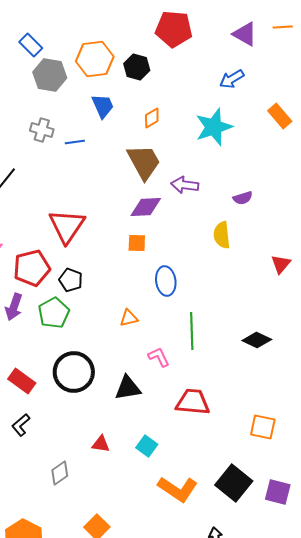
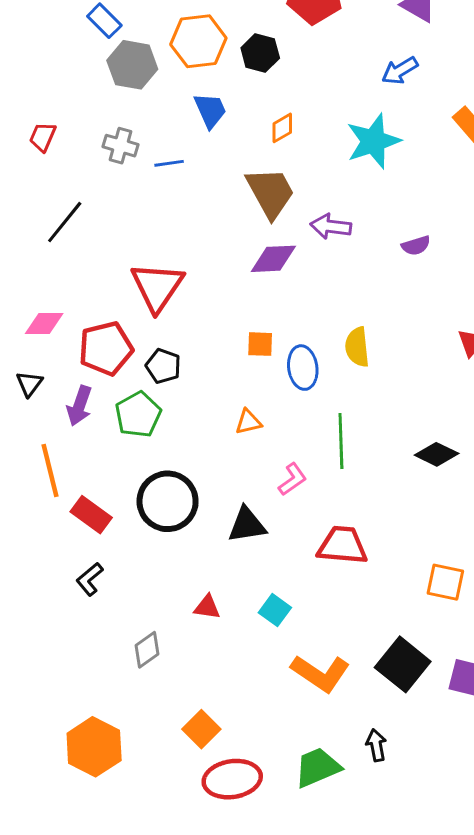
yellow semicircle: (222, 235) -> (357, 347), moved
orange square: (137, 243) -> (260, 344), moved
pink L-shape: (159, 357) -> (292, 479), turned 80

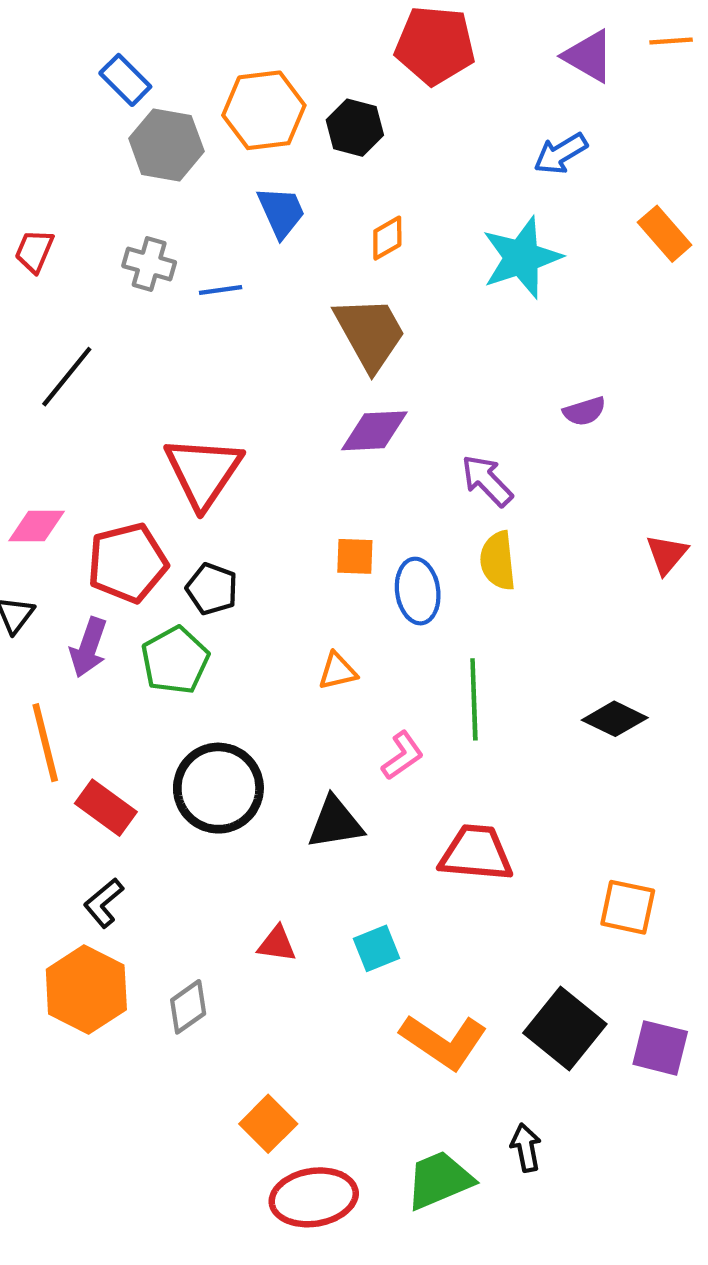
purple arrow: (331, 226) -> (487, 481), moved, turned 39
cyan square: (275, 610) -> (377, 948), turned 32
orange hexagon: (94, 747) -> (86, 989), moved

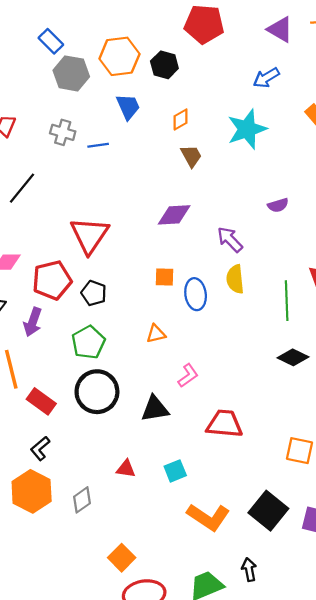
brown trapezoid: (370, 333) -> (191, 156), moved, size x0.6
green pentagon: (175, 660) -> (88, 342), moved
green line: (474, 699) -> (287, 301), moved

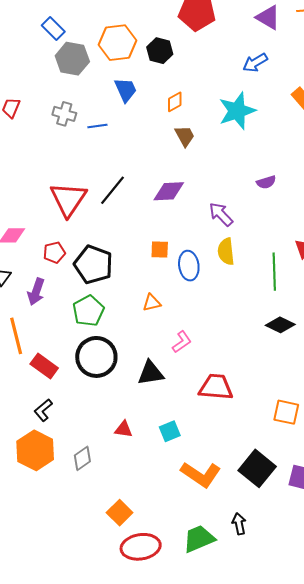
black line: (22, 188) -> (112, 190), moved
red triangle: (89, 235) -> (68, 199), moved
red pentagon: (52, 280) -> (54, 252), size x0.6
black pentagon: (94, 293) -> (93, 265), size x1.6

